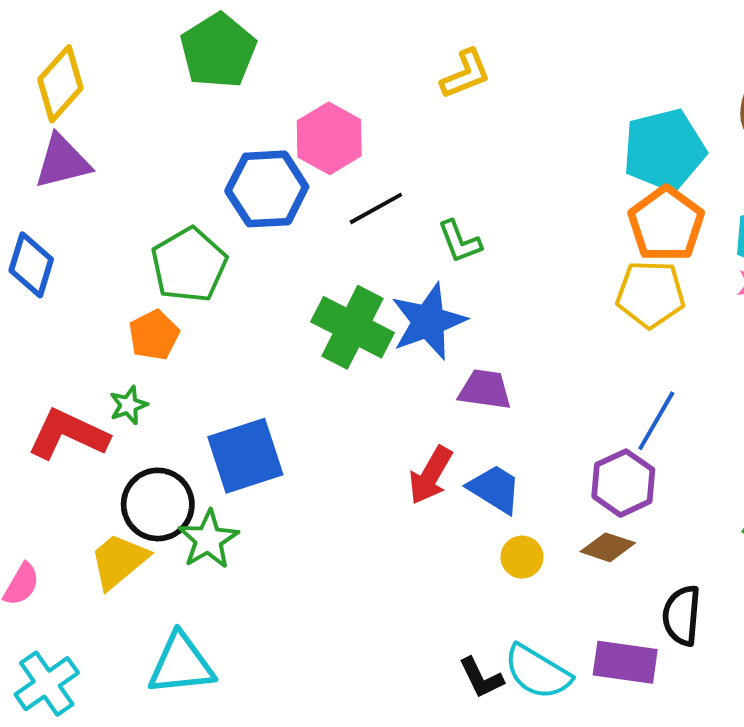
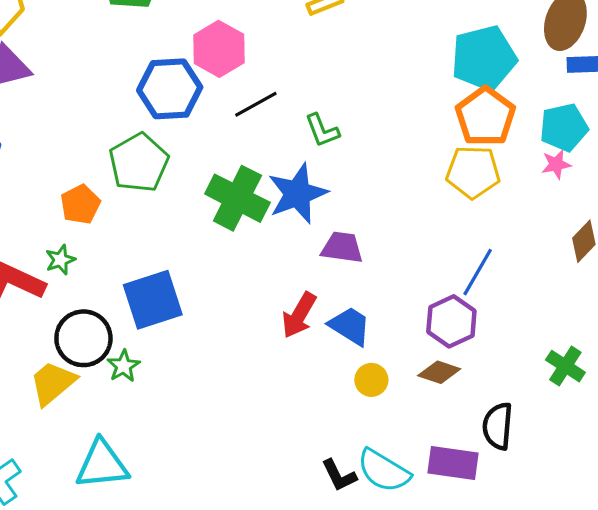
green pentagon: (189, 265) -> (139, 163), moved
green star: (208, 540) -> (123, 366), size x0.7

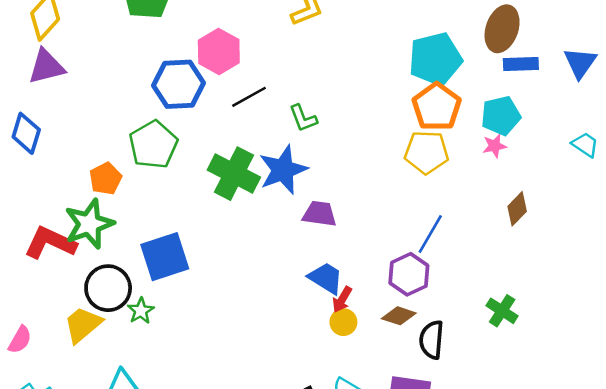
green star: (60, 260) -> (89, 224), size x2.0
red arrow: (299, 315) -> (342, 299), moved, size x0.7
black semicircle: (498, 426) -> (432, 340), moved

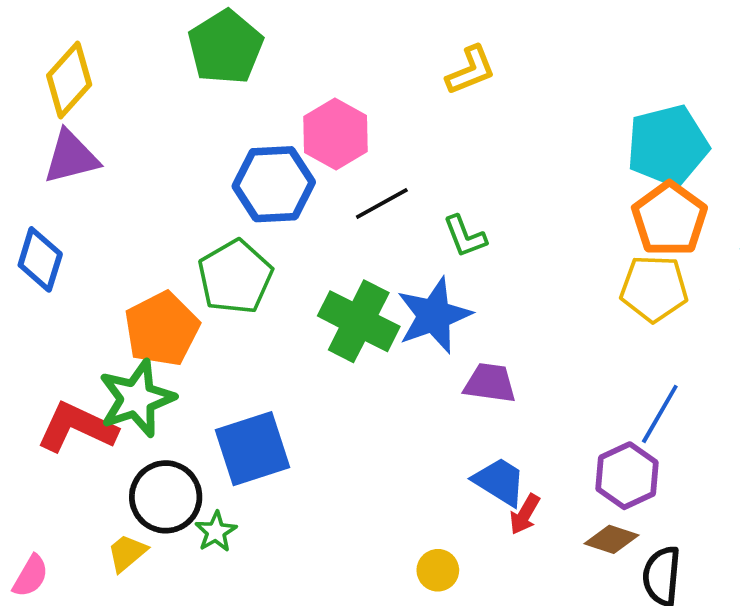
orange pentagon: (106, 179) -> (162, 329), size x1.5
yellow circle: (343, 322) -> (438, 570), moved
yellow trapezoid: (83, 325) -> (127, 553), size x0.7

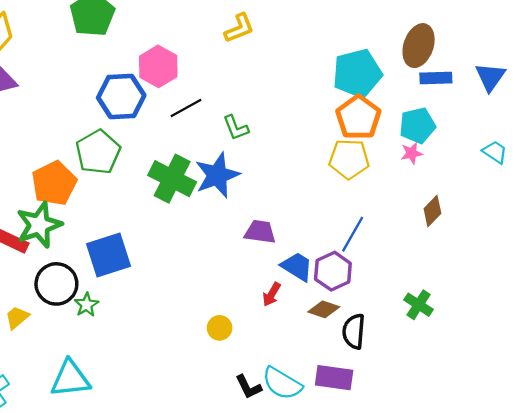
purple trapezoid: (490, 383) -> (260, 232), moved
blue trapezoid: (500, 481) -> (297, 267), moved
yellow trapezoid: (127, 553) -> (17, 317), moved

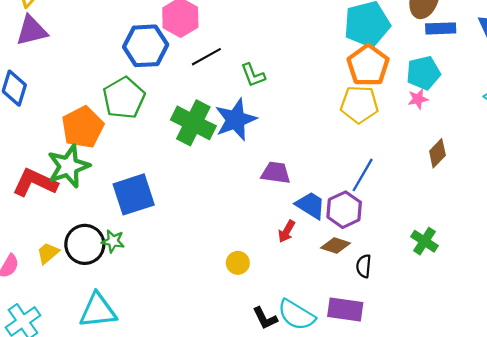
black circle: (56, 284) -> (85, 244), moved
green star: (86, 305) -> (113, 241), turned -30
black semicircle: (354, 331) -> (364, 266), size x0.7

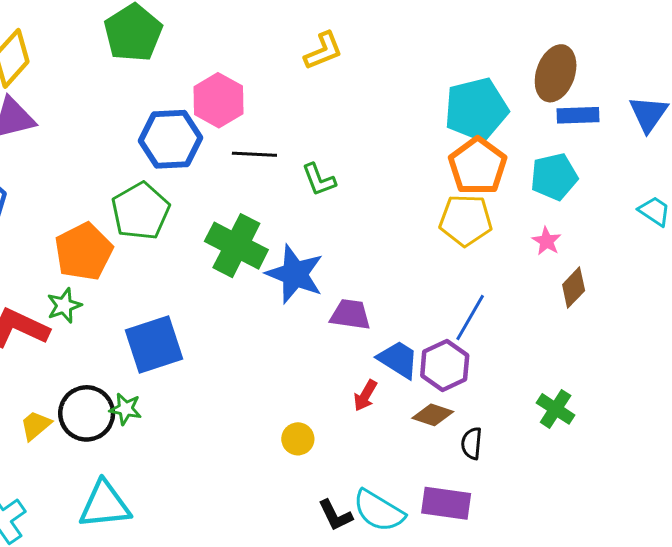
black line: (206, 57) -> (254, 154), turned 32
pink star: (418, 99) -> (547, 241), moved, turned -30
blue star: (236, 120) -> (295, 274), moved, turned -30
green star: (69, 166) -> (64, 306), size x0.6

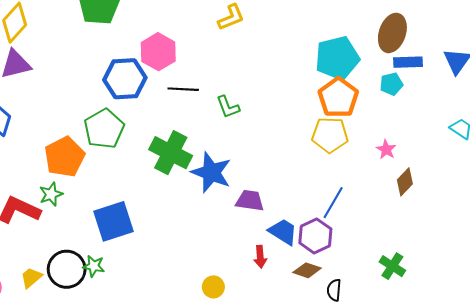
cyan pentagon: (554, 177) -> (391, 84), moved, size x0.7
red arrow: (365, 395) -> (260, 257), turned -35

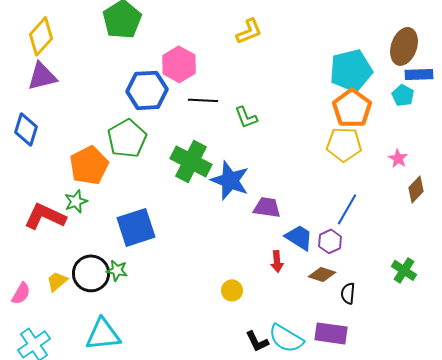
cyan pentagon: (391, 84) -> (403, 95), turned -30
purple hexagon: (315, 236) -> (330, 241), size x0.7

